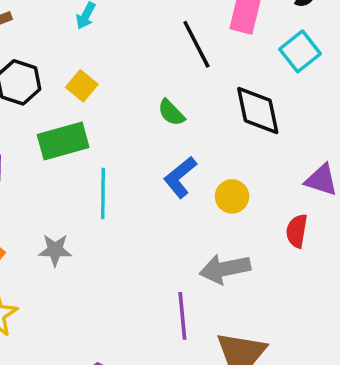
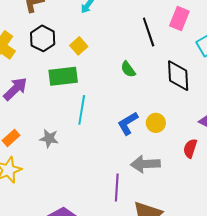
blue L-shape: (180, 177) -> (128, 123), moved

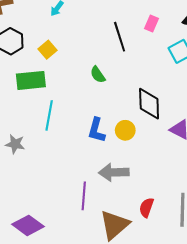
pink rectangle: (179, 19) -> (152, 23), size x0.7
black diamond: (178, 76) -> (149, 104), moved
blue L-shape: (128, 123) -> (96, 130), turned -45
red semicircle: (190, 148) -> (146, 208), moved

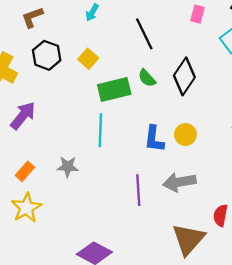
black line: (120, 37) -> (144, 34), moved
green rectangle: (31, 80) -> (114, 89), moved
black diamond: (149, 104) -> (184, 76), moved, turned 44
purple line: (84, 196) -> (138, 190), moved

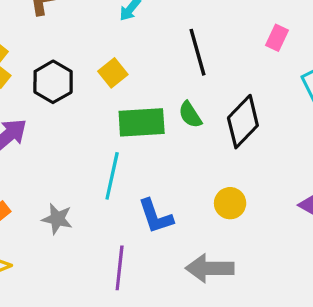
black hexagon: (47, 55) -> (53, 82), moved
blue L-shape: (154, 139) -> (155, 216), moved, turned -36
purple line: (138, 190) -> (120, 268), moved

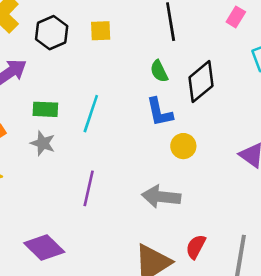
yellow square: (113, 73) -> (101, 31), turned 30
green rectangle: (142, 122) -> (45, 109), moved, size x0.7
blue L-shape: (155, 216) -> (159, 112), moved

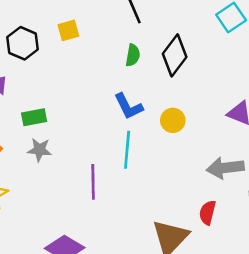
green semicircle: (159, 71) -> (133, 55), turned -130
blue L-shape: (159, 112) -> (128, 106), moved
cyan line: (91, 114) -> (127, 150), moved
gray arrow: (161, 197) -> (225, 168), moved

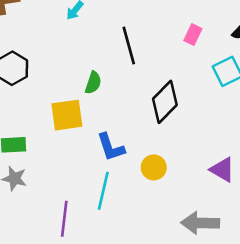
yellow square: (68, 30) -> (67, 115), moved, size x1.5
green semicircle: (133, 55) -> (93, 83), moved

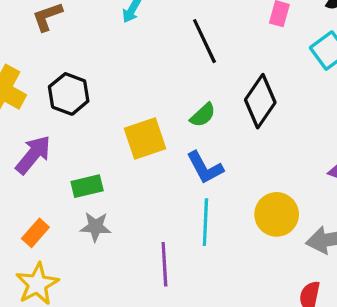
green semicircle: (93, 83) -> (203, 115), moved, turned 40
yellow circle: (154, 167) -> (277, 214), moved, size x1.4

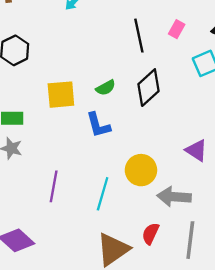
black line: (204, 41) -> (139, 36), moved
cyan line: (205, 222) -> (103, 194), moved

